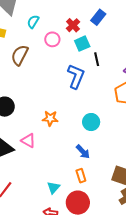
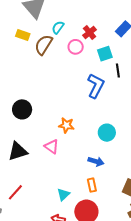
red cross: (73, 25) -> (90, 33), moved
brown semicircle: (20, 55) -> (44, 45), moved
pink triangle: (28, 141) -> (52, 147), moved
blue arrow: (83, 152) -> (96, 161), turned -35

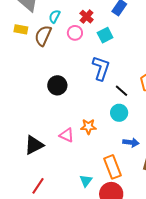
black line: (118, 70) -> (122, 91), moved, turned -32
black circle: (22, 109) -> (57, 85), moved
orange star: (66, 125) -> (88, 127), moved
blue arrow: (96, 161) -> (131, 142), moved
orange rectangle: (92, 185) -> (112, 167), size x1.6

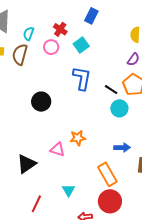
black line: (122, 91) -> (111, 90), moved
cyan circle: (119, 113) -> (119, 108), moved
cyan triangle: (86, 181) -> (68, 190), moved

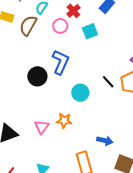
blue L-shape: (82, 78) -> (61, 62), moved
cyan circle: (119, 108) -> (80, 93), moved
pink triangle: (57, 149) -> (42, 127), turned 35

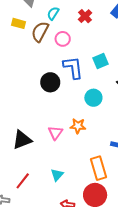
pink circle: (60, 26) -> (63, 39), moved
cyan square: (90, 31) -> (101, 61), moved
blue L-shape: (61, 62) -> (73, 68), turned -30

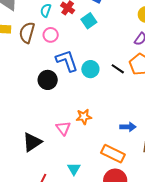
cyan semicircle: (53, 13) -> (46, 10), moved
cyan square: (101, 61) -> (89, 21), moved
cyan circle: (93, 98) -> (90, 69), moved
orange rectangle: (99, 168) -> (113, 154), turned -35

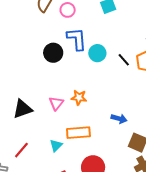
orange rectangle: (113, 154) -> (78, 133), moved, turned -45

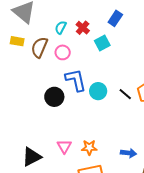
orange star: (79, 98) -> (89, 148), moved

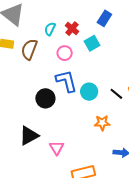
pink circle: (63, 52) -> (65, 53), moved
orange star: (89, 148) -> (102, 123), moved
black triangle: (32, 157) -> (29, 136), moved

